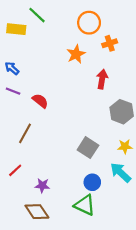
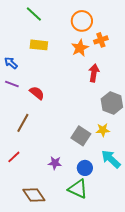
yellow rectangle: (16, 29) -> (39, 45), moved
orange star: (76, 54) -> (80, 48), moved
yellow star: (125, 146) -> (103, 130), moved
purple star: (42, 186) -> (55, 163), moved

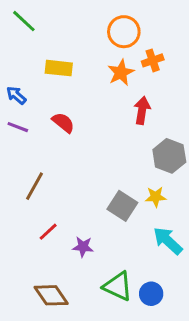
green line: (34, 14) -> (24, 21), moved
red semicircle: (37, 93) -> (63, 123), moved
red line: (14, 157) -> (48, 232), moved
blue circle: (85, 168) -> (151, 294), moved

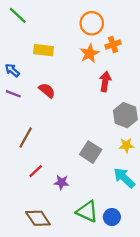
yellow star: (156, 197) -> (126, 145), moved

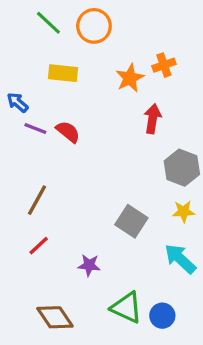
green line: (18, 15) -> (48, 23), moved
orange circle: (92, 23) -> (94, 26), moved
purple line: (13, 94) -> (35, 128), moved
red line: (36, 171) -> (39, 246), moved

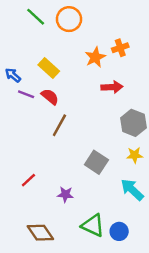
yellow rectangle: (63, 73) -> (49, 68), moved, turned 36
red arrow: (153, 119) -> (112, 87), turned 78
brown line: (37, 200) -> (59, 125), moved

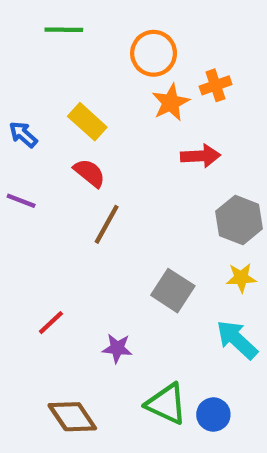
green line: (36, 17) -> (64, 30), turned -42
orange circle: (69, 19) -> (154, 53), moved
purple line: (26, 94) -> (21, 201), moved

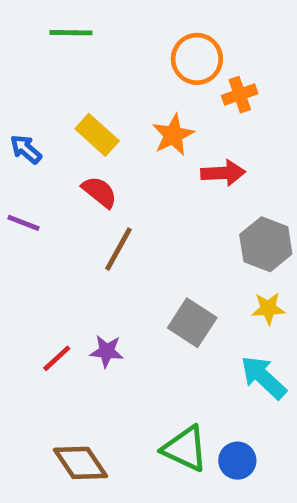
orange circle: (154, 53) -> (197, 59), moved
orange star: (171, 102) -> (173, 135), moved
purple star: (117, 348) -> (107, 351), moved

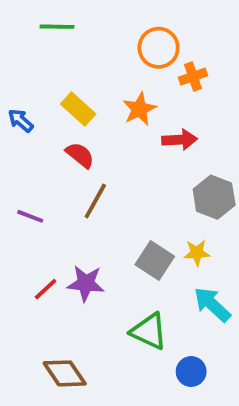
purple line: (23, 223) -> (30, 216), moved
yellow star: (268, 308) -> (197, 253), moved
purple star: (107, 351) -> (86, 283), size x1.4
green triangle: (185, 449) -> (149, 331), moved

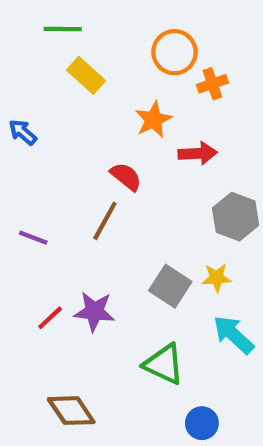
yellow rectangle: (78, 109) -> (86, 75), moved
red semicircle: (80, 155) -> (126, 177), moved
blue circle: (191, 372) -> (202, 423), moved

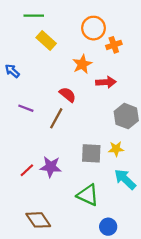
purple line: (33, 238) -> (26, 108), moved
gray square: (170, 286) -> (91, 153), turned -30

